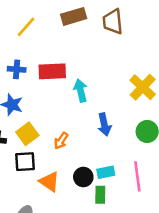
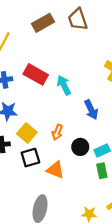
red rectangle: (52, 71) -> (36, 74), turned 45
black circle: (83, 177) -> (80, 147), moved

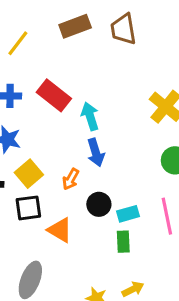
blue arrow: (91, 110) -> (96, 153), moved

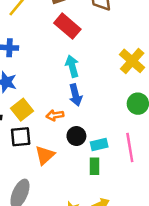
red rectangle: (54, 95) -> (67, 26), moved
orange arrow: (71, 179) -> (55, 115), turned 49
orange triangle: (60, 230) -> (45, 155), turned 45

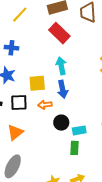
yellow square: (22, 110) -> (37, 83), moved, turned 30
black square: (21, 137) -> (19, 103), moved
orange triangle: (45, 155) -> (15, 132), moved

